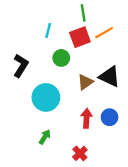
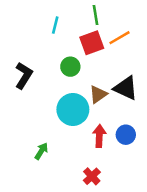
cyan line: (48, 31) -> (55, 25), moved
cyan circle: (46, 97) -> (73, 109), moved
green arrow: (45, 137) -> (41, 151), moved

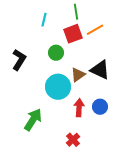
green arrow: (41, 151) -> (33, 120), size x1.6

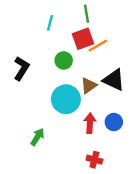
orange line: (95, 30) -> (98, 46), moved
green arrow: (33, 120) -> (37, 137), size x0.7
red cross: (73, 140) -> (94, 160), moved, turned -32

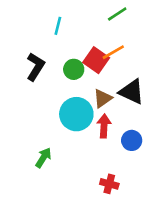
green line: (86, 14) -> (117, 14), moved, turned 66
red square: (83, 39) -> (96, 60), moved, turned -35
black L-shape: (21, 68) -> (36, 67), moved
red arrow: (90, 123) -> (104, 126), moved

